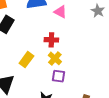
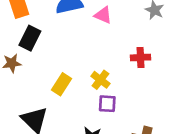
red cross: (51, 40) -> (140, 57), moved

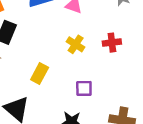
yellow cross: (100, 80) -> (76, 44), moved

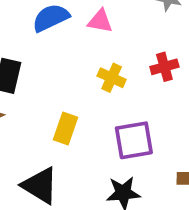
purple square: (84, 88) -> (134, 140), size x1.5

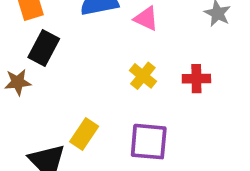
yellow rectangle: (65, 128) -> (84, 134), moved

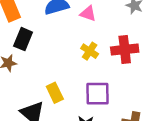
red cross: (196, 79) -> (125, 50), size x1.5
yellow rectangle: (84, 134) -> (55, 93), turned -54

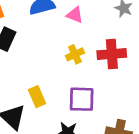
yellow cross: (90, 51) -> (75, 54), turned 30

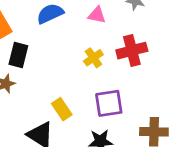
pink triangle: (75, 15) -> (97, 15), moved

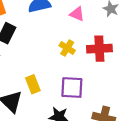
yellow cross: (93, 58) -> (67, 48), turned -35

